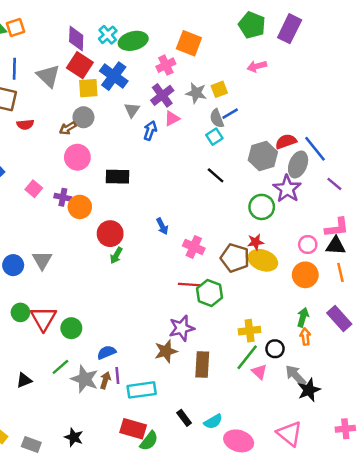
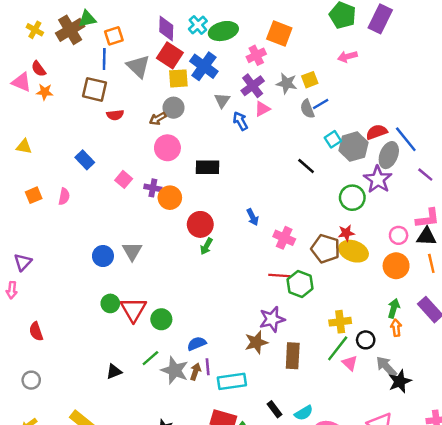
orange square: (16, 28) -> (114, 36), moved
blue arrow: (150, 131) -> (240, 121), turned -48
cyan square: (214, 137) -> (333, 139), moved

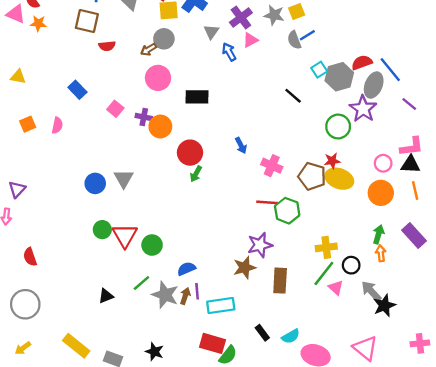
gray circle: (31, 380) -> (25, 304), size x1.6

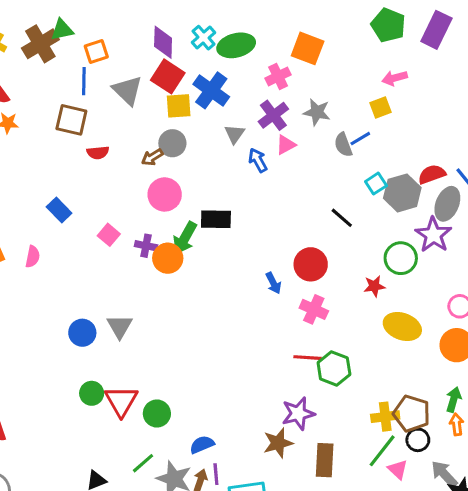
yellow square: (297, 12) -> (381, 107), moved
red circle: (190, 153) -> (311, 264), moved
red star: (332, 161) -> (374, 286), moved
green arrow: (196, 174) -> (185, 238), moved, size x1.5
brown pentagon: (312, 176) -> (412, 413), moved

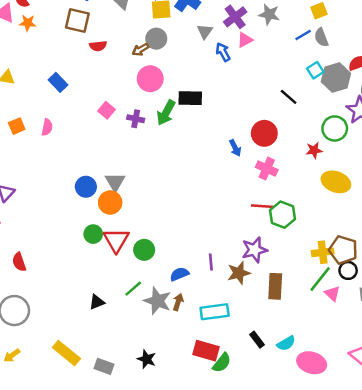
gray semicircle: (343, 145) -> (321, 37), moved
blue rectangle: (59, 210) -> (58, 82), moved
orange circle: (168, 258) -> (110, 203), moved
purple line: (216, 474) -> (211, 262), moved

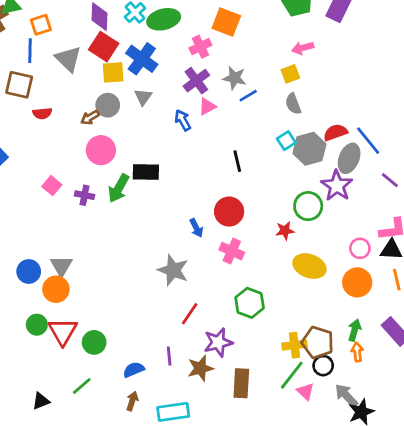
gray triangle: (205, 31) -> (143, 97), moved
blue line: (303, 35) -> (248, 96), moved
black line: (289, 97) -> (237, 161), moved, turned 36
red line: (262, 206) -> (190, 314), moved, turned -60
gray star: (157, 301) -> (173, 270), moved

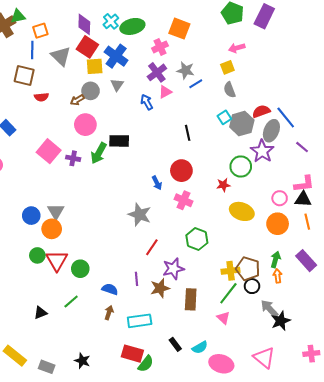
pink square: (52, 186) -> (49, 151), size x1.6
blue semicircle: (134, 370) -> (110, 289), turned 42
pink triangle: (305, 391) -> (223, 318), moved

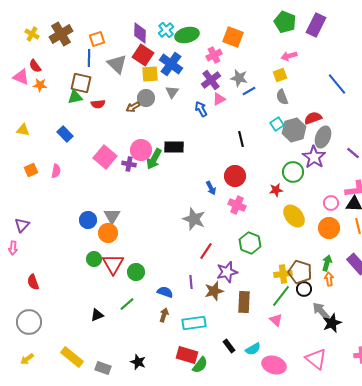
green triangle: (18, 16) -> (75, 97), moved
blue line: (286, 117) -> (337, 84), moved
pink circle: (85, 125) -> (141, 150), moved
yellow ellipse: (242, 211) -> (294, 216), turned 30

